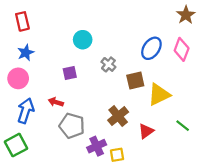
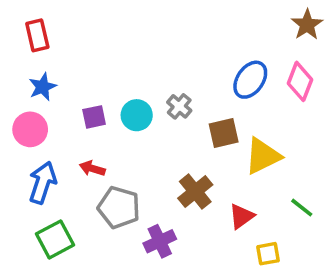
cyan circle: (83, 40) -> (137, 115), moved
purple square: (70, 73) -> (94, 117), moved
green square: (16, 145) -> (55, 239), moved
yellow square: (117, 155) -> (268, 254), moved

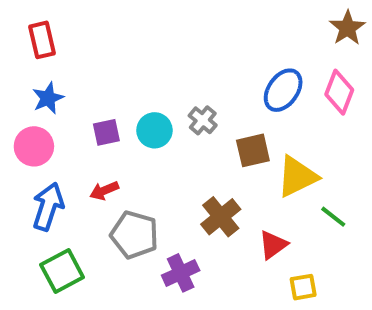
red arrow: (92, 168) -> (104, 191), turned -40
green line: (302, 208) -> (333, 217), moved

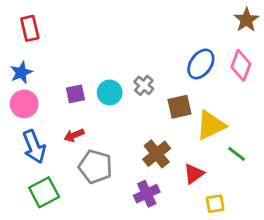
blue star: (48, 98) -> (21, 73), moved
blue arrow: (48, 207) -> (34, 147), turned 140
purple cross: (181, 273) -> (147, 194), moved

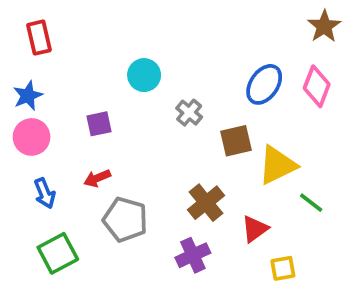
cyan circle: (110, 92) -> (144, 75), moved
blue arrow: (34, 147) -> (45, 193), size x0.7

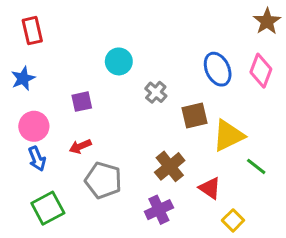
blue ellipse: (264, 84) -> (218, 69), turned -60
pink circle: (32, 137) -> (34, 126), moved
red triangle: (255, 229) -> (210, 188), turned -50
yellow square: (283, 268) -> (233, 220), turned -35

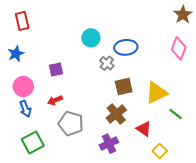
cyan circle: (119, 61) -> (91, 38), moved
blue ellipse: (218, 69) -> (126, 47), moved, turned -70
brown square: (194, 115) -> (124, 86), moved

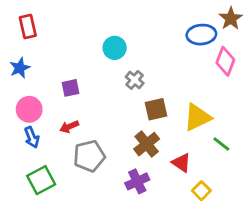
blue ellipse: (126, 47) -> (201, 35), moved
gray pentagon: (71, 123) -> (89, 156), turned -30

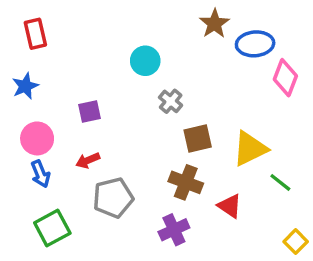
brown star: (231, 19) -> (214, 24), moved
brown cross: (147, 144) -> (186, 182), turned -30
yellow square: (201, 191) -> (296, 242), moved

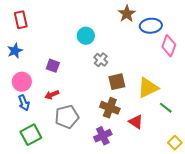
purple square: (89, 111) -> (53, 66), turned 32

